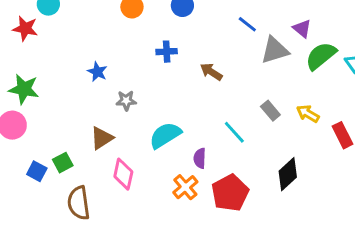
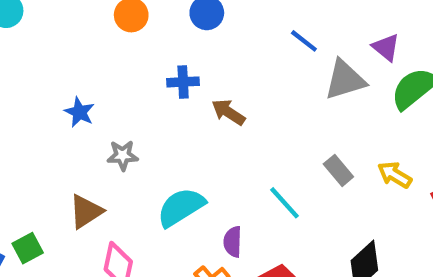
brown arrow: (211, 72) -> (228, 112), moved

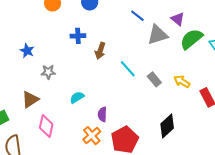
brown arrow: (228, 112) -> (100, 51), turned -105
cyan line: (285, 203) -> (128, 69), moved
cyan semicircle: (181, 207) -> (77, 97), size x0.6

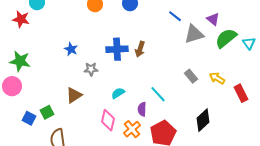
blue cross: (78, 36) -> (117, 49), moved, size x1.5
cyan line: (128, 69) -> (158, 94), moved
pink diamond: (46, 126) -> (108, 120), moved

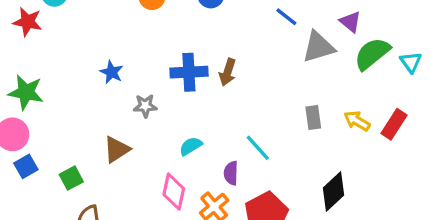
gray rectangle: (191, 76) -> (313, 118), turned 32
red rectangle: (241, 93) -> (394, 124), moved, turned 60
blue square: (29, 118) -> (26, 166), moved, turned 32

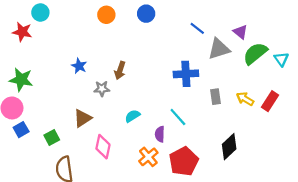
blue cross: (189, 72) -> (186, 74), moved
brown arrow: (228, 72) -> (120, 70), moved
pink diamond: (174, 192) -> (103, 147), moved

